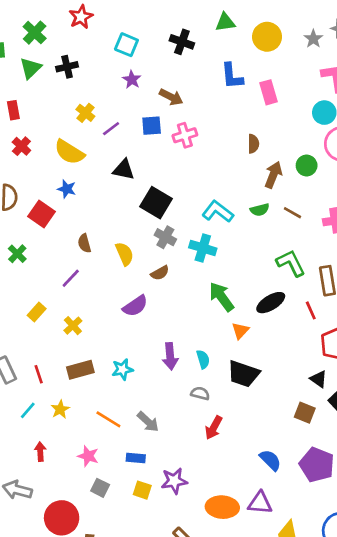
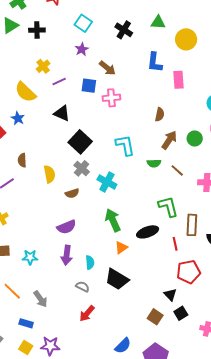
cyan L-shape: (218, 212) -> (125, 145), moved, turned 30
purple semicircle: (135, 306) -> (66, 227), moved
blue semicircle: (270, 460) -> (123, 346), turned 78

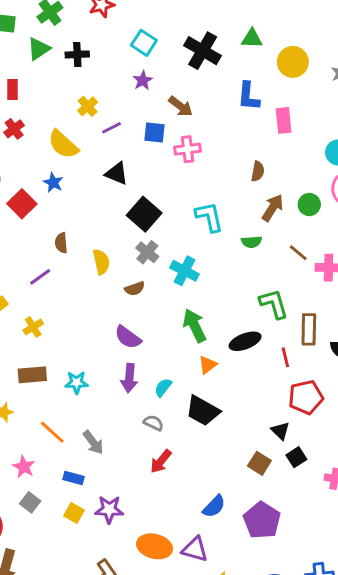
black cross: (124, 30) -> (203, 51), size x1.4
brown line: (177, 170) -> (298, 253), moved
purple semicircle: (66, 227) -> (128, 337), turned 60
cyan semicircle: (90, 262) -> (163, 388), turned -136

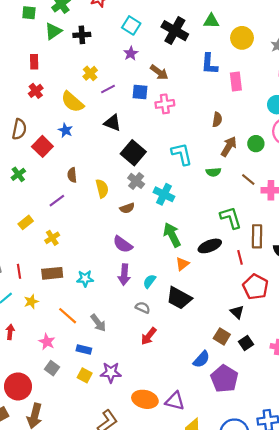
red pentagon: (306, 397) -> (256, 287), turned -30
black square: (296, 457) -> (246, 343), moved
blue semicircle: (214, 506) -> (201, 359), moved

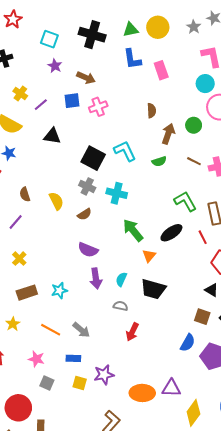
green triangle: (211, 21) -> (131, 30), moved
black square: (133, 153) -> (93, 158), moved

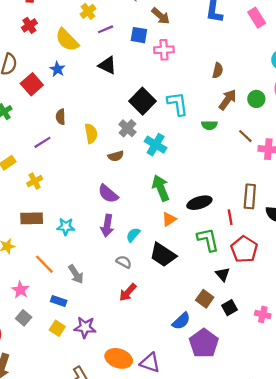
pink rectangle: (161, 70) -> (257, 18), moved, turned -30
green L-shape: (185, 201) -> (208, 240), moved

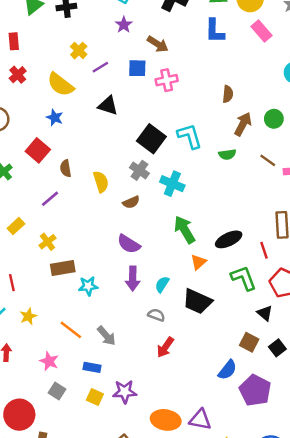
red square: (32, 84) -> (38, 150), moved
brown rectangle: (32, 218) -> (63, 268), moved

